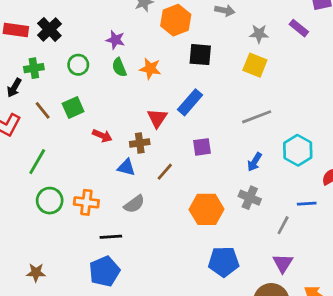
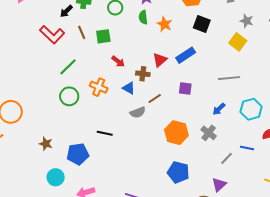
orange cross: (86, 202) -> (99, 87), moved
gray semicircle: (134, 204) -> (138, 112), moved
blue pentagon: (104, 271) -> (78, 154), moved

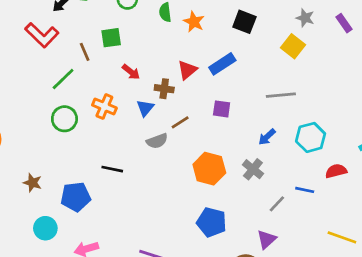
brown line: (82, 32) -> (85, 52), moved
blue triangle: (129, 88) -> (145, 108), turned 40

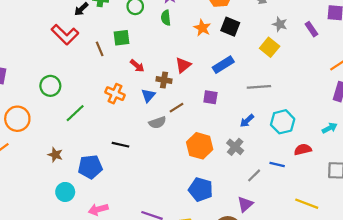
orange star: (194, 22) -> (202, 28), moved
blue rectangle: (222, 64) -> (223, 65), moved
green line: (63, 79) -> (75, 113), moved
green circle: (64, 119) -> (50, 86), moved

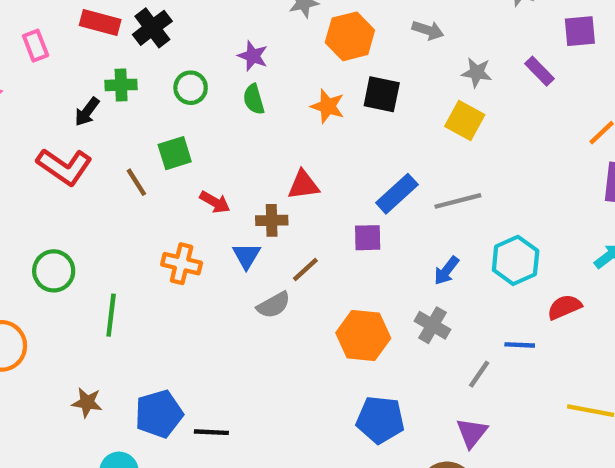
red triangle: (183, 65) -> (303, 185), turned 42
blue rectangle: (223, 65) -> (397, 194), moved
green line: (75, 113) -> (111, 315), turned -30
black line: (120, 145) -> (211, 432), moved

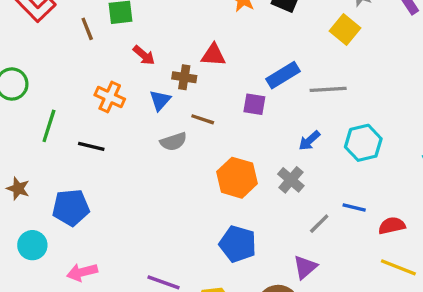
brown line: (305, 270) -> (203, 119), turned 50
red semicircle: (564, 307) -> (392, 226), moved
black line: (211, 432) -> (91, 146), moved

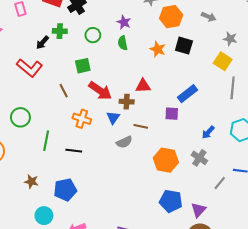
brown line: (87, 29) -> (64, 91), moved
red arrow: (144, 55) -> (100, 91), size x1.6
gray line: (328, 89) -> (233, 88), moved, turned -75
purple triangle: (305, 267) -> (198, 210), moved

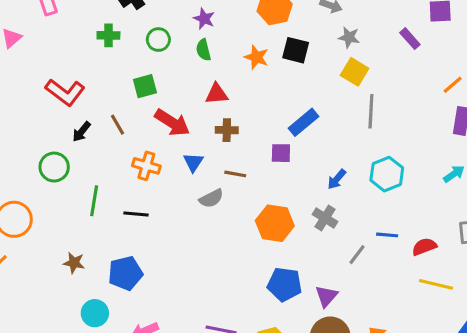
gray star: (230, 39) -> (349, 37), moved
black arrow: (42, 43) -> (81, 132), moved
red triangle: (143, 86) -> (217, 94), moved
brown cross: (127, 102) -> (227, 130), moved

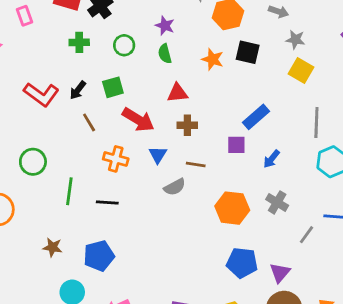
gray line: (371, 111) -> (316, 122), moved
black arrow: (81, 132) -> (78, 90), moved
blue arrow: (337, 179) -> (271, 159), moved

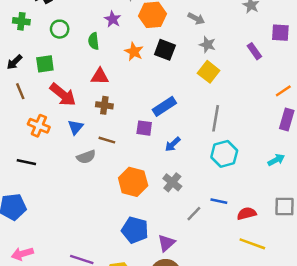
purple star: (165, 26) -> (113, 19), moved

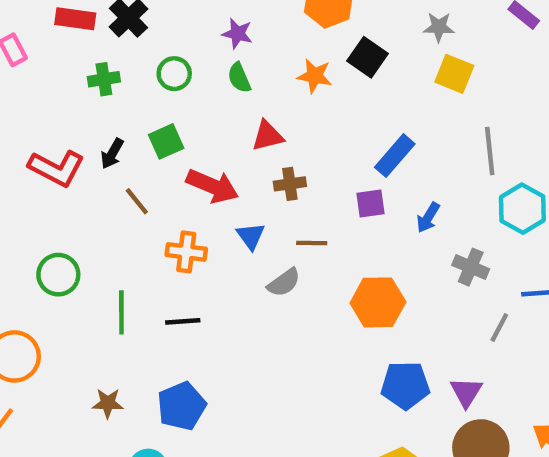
purple star: (113, 19) -> (237, 34), moved
black square: (165, 50) -> (367, 57), turned 30
gray cross: (172, 182) -> (471, 267), moved

